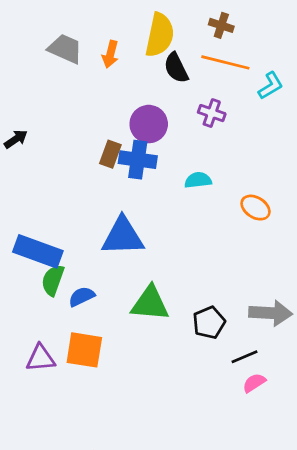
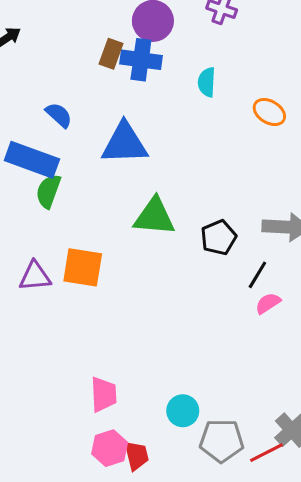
cyan semicircle: (198, 180) -> (207, 82), turned -80
blue semicircle: (82, 297) -> (59, 115), moved, turned 68
black line: (245, 357) -> (257, 275), turned -36

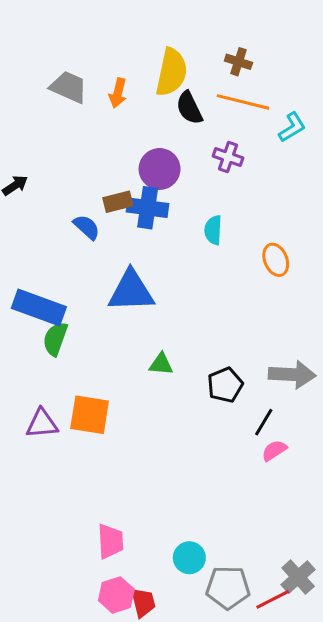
brown rectangle: (111, 54) -> (118, 202), turned 56
orange ellipse: (269, 112) -> (276, 260), turned 36
blue semicircle: (59, 115) -> (87, 227), moved
green triangle: (154, 217) -> (161, 364), size x0.6

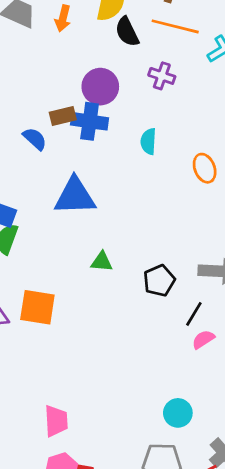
cyan circle: (189, 558) -> (178, 413), moved

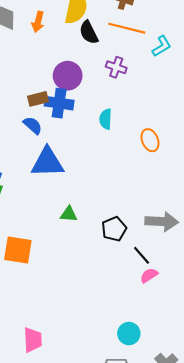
blue semicircle: (35, 139) -> (33, 125), moved
black line: (194, 314) -> (142, 255), turned -72

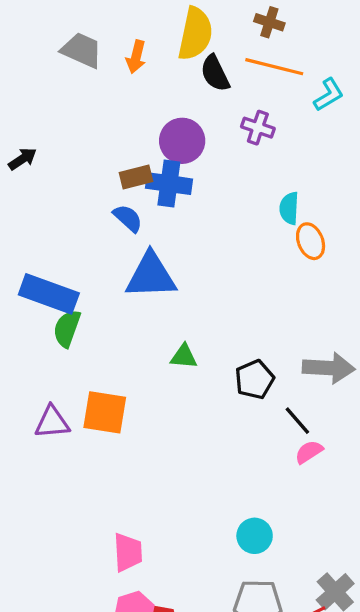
cyan semicircle: (106, 119) -> (289, 208), moved
cyan circle: (129, 334) -> (255, 536), moved

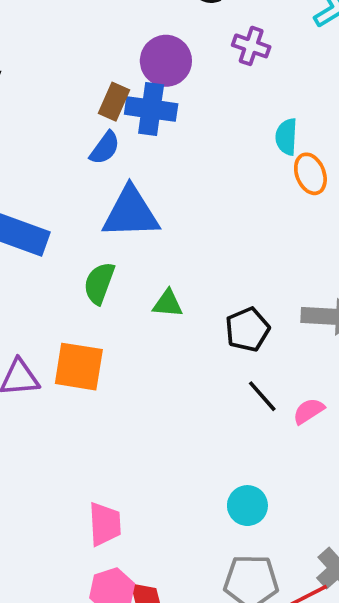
brown rectangle: (136, 177) -> (114, 102), turned -52
blue semicircle: (128, 218) -> (105, 148), turned 84
green semicircle: (67, 328) -> (99, 283), moved
black line: (297, 421) -> (262, 396), moved

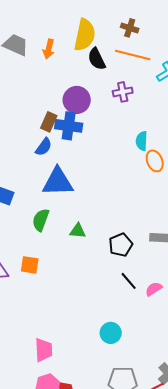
purple cross: (251, 46) -> (123, 92), turned -30
orange square: (79, 367) -> (30, 265), size x0.7
cyan circle: (247, 506) -> (111, 333), moved

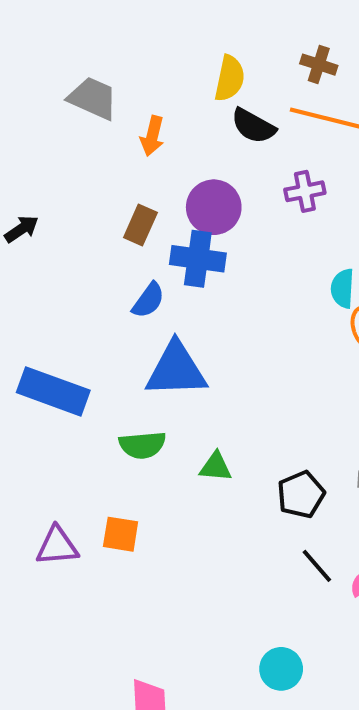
yellow semicircle: (85, 35) -> (230, 78), size x0.7
orange arrow: (49, 49) -> (152, 136), moved
black semicircle: (97, 59) -> (253, 126), turned -35
brown rectangle: (49, 122) -> (140, 225), moved
green semicircle: (41, 220) -> (142, 445), turned -115

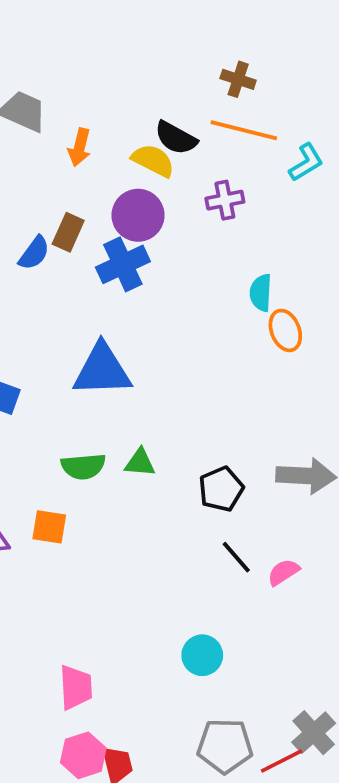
yellow semicircle: (230, 78) -> (153, 161), moved, turned -75
blue cross: (198, 259) -> (123, 264), turned -33
blue semicircle: (148, 300) -> (34, 253), moved
green semicircle: (142, 445) -> (83, 466), moved

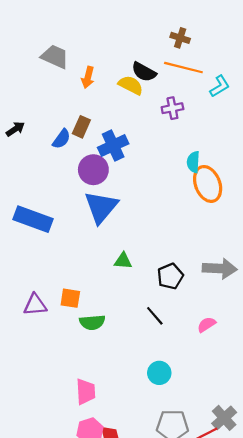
purple circle: (138, 215) -> (93, 170), moved
orange ellipse: (285, 330) -> (208, 184), size x1.5
blue triangle: (102, 370) -> (101, 207), turned -48
green semicircle: (83, 466) -> (92, 322), moved
black line: (236, 557) -> (155, 316), moved

